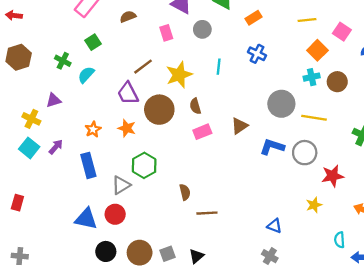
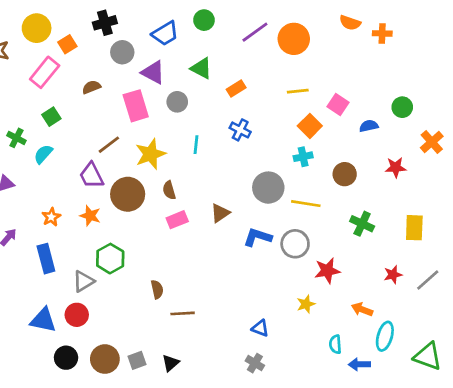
pink rectangle: (166, 33) -> (136, 106), size x1.6
brown circle: (337, 82) -> (345, 174), moved

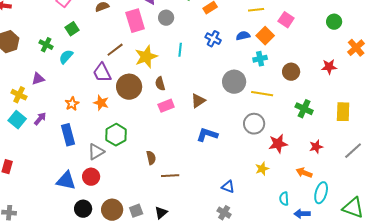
blue semicircle: (369, 126) -> (243, 36), moved
blue L-shape: (258, 237) -> (207, 135), moved
red star: (393, 275) -> (316, 147), moved

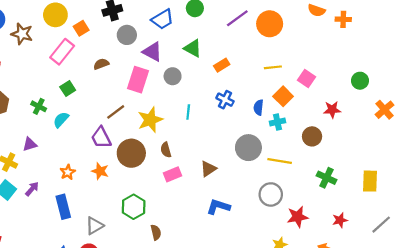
pink rectangle: (135, 21) -> (138, 80), turned 35
blue semicircle: (243, 36) -> (258, 107), moved, turned -72
red star: (329, 67) -> (332, 110), moved
green hexagon: (116, 135) -> (134, 207), moved

